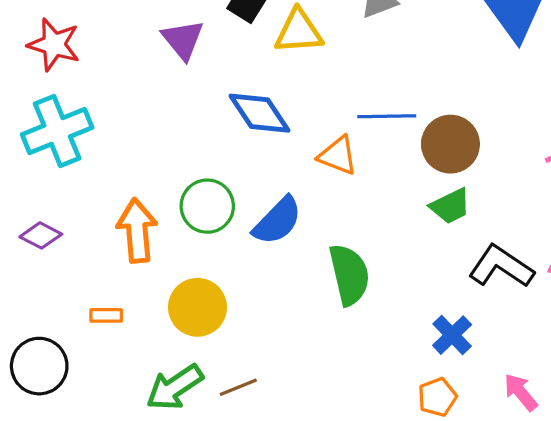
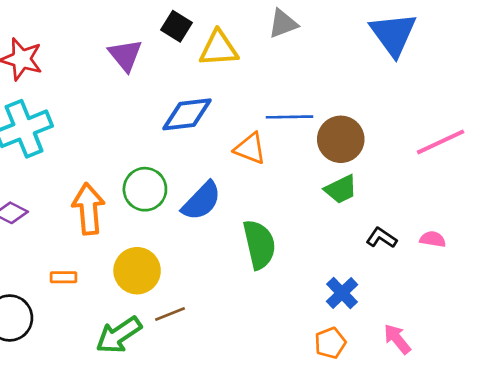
blue diamond: (260, 113) -> (187, 114), turned -63
black L-shape: (501, 266) -> (381, 238), size x0.6
brown line: (238, 387) -> (170, 314), moved

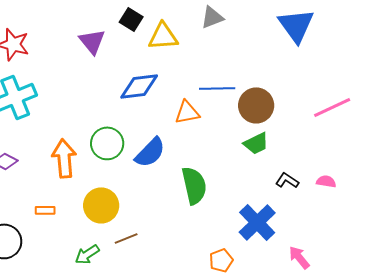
orange triangle: (250, 148) -> (187, 112), turned -32
blue cross: (342, 293) -> (257, 222), size x1.5
green arrow: (119, 335) -> (87, 254), size x0.7
orange pentagon: (330, 343) -> (221, 260), moved

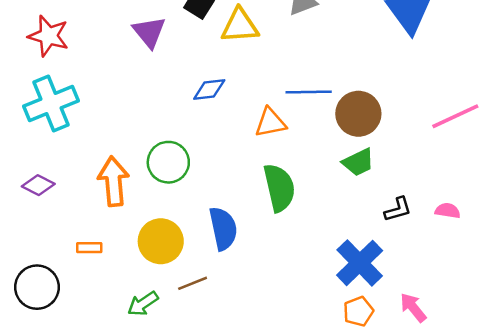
blue diamond: (139, 86) -> (209, 89), size x0.7
blue semicircle: (150, 152) -> (223, 228), moved, turned -56
black L-shape: (287, 180) -> (398, 209), turned 130
green semicircle: (194, 185) -> (279, 188), moved
orange pentagon: (221, 260) -> (358, 311), moved

